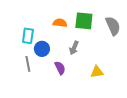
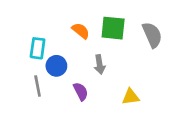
orange semicircle: (60, 23) -> (81, 31), turned 32
gray arrow: (74, 48) -> (100, 64), turned -32

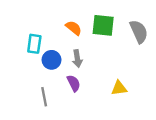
gray arrow: (100, 64) -> (77, 59), moved
gray line: (38, 86) -> (44, 97), moved

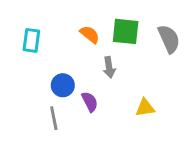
cyan rectangle: (34, 44) -> (31, 40), moved
gray arrow: (77, 59) -> (109, 67), moved
blue circle: (52, 60) -> (63, 85), moved

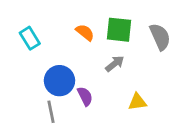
cyan rectangle: (31, 40) -> (30, 38), turned -40
gray arrow: (109, 67) -> (115, 64), moved, turned -120
blue circle: (63, 85) -> (59, 81), size x1.4

